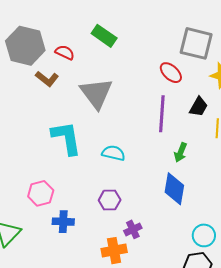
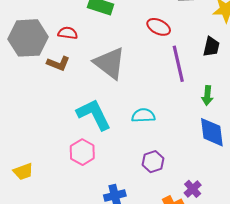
red ellipse: (171, 73) -> (159, 27), moved
pink hexagon: (41, 193) -> (82, 152), moved
purple cross: (133, 229) -> (193, 189), moved

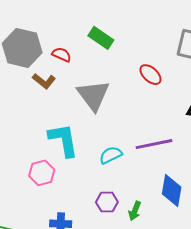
purple line: (178, 64) -> (154, 144), moved, turned 75
green arrow: (207, 95) -> (135, 211), moved
cyan semicircle: (143, 115) -> (111, 155), turned -40

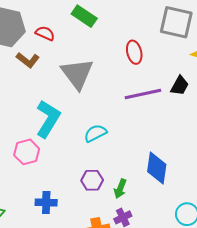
red ellipse: (150, 75) -> (134, 52), turned 35
cyan L-shape: (63, 140) -> (48, 119), turned 42
purple line: (154, 144) -> (143, 94), moved

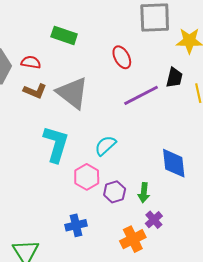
brown L-shape: (28, 60) -> (35, 91), moved
pink hexagon: (27, 152) -> (87, 177), moved

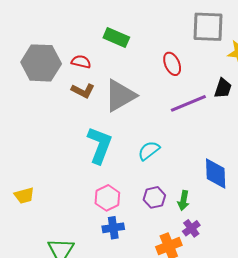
gray triangle: (72, 93) -> (120, 95), turned 48
pink hexagon: (87, 177) -> (107, 198), moved

